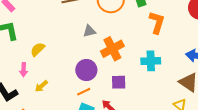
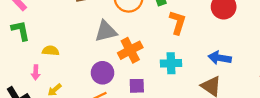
gray triangle: (89, 31) -> (106, 31), size x1.6
yellow semicircle: (38, 49) -> (51, 51), turned 49

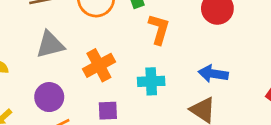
gray triangle: (106, 31) -> (50, 45), moved
purple circle: (102, 73) -> (49, 97), moved

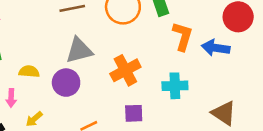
blue arrow: (213, 74) -> (216, 48), moved
purple circle: (49, 97) -> (66, 83), moved

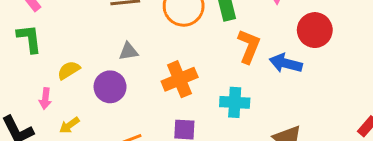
gray triangle: (79, 50) -> (129, 51), size x0.6
yellow semicircle: (29, 72) -> (69, 70), turned -42

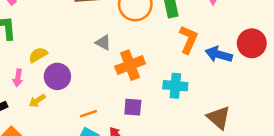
red circle: (315, 30) -> (252, 43), moved
gray triangle: (129, 51) -> (103, 43), moved, turned 35
purple circle: (110, 87) -> (57, 76), moved

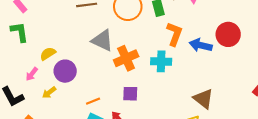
gray triangle: (103, 43) -> (102, 40), size x1.6
pink arrow: (18, 78) -> (32, 74), turned 32
cyan cross: (175, 86) -> (161, 61), moved

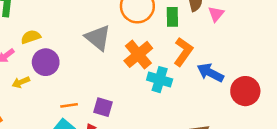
red circle: (228, 34) -> (245, 91), moved
orange cross: (126, 58) -> (138, 54), moved, turned -30
purple square: (130, 94) -> (103, 107), moved

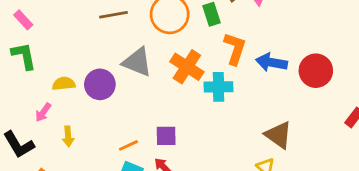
yellow semicircle: (31, 37) -> (64, 84), turned 30
purple circle: (46, 62) -> (100, 84), moved
yellow arrow: (21, 82) -> (68, 136), turned -54

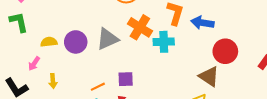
gray triangle: (137, 62) -> (107, 39), moved, turned -45
red circle: (316, 71) -> (225, 51), moved

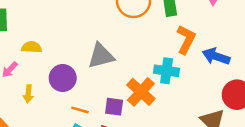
orange cross: (140, 27) -> (141, 92), moved
purple circle: (76, 42) -> (63, 78), moved
orange line: (98, 87) -> (80, 110), turned 32

